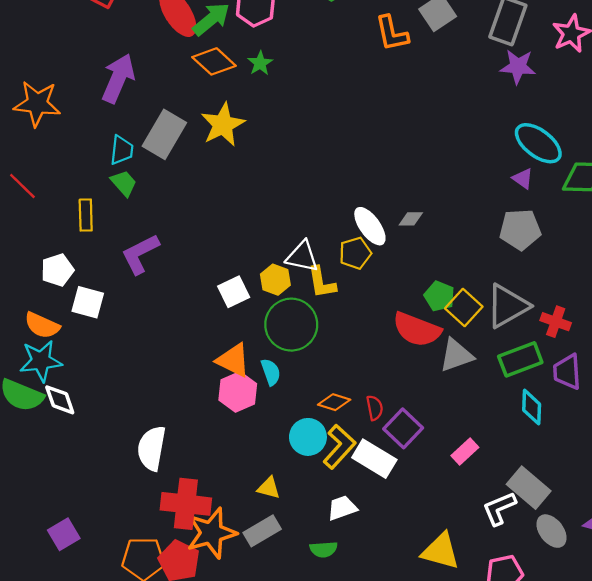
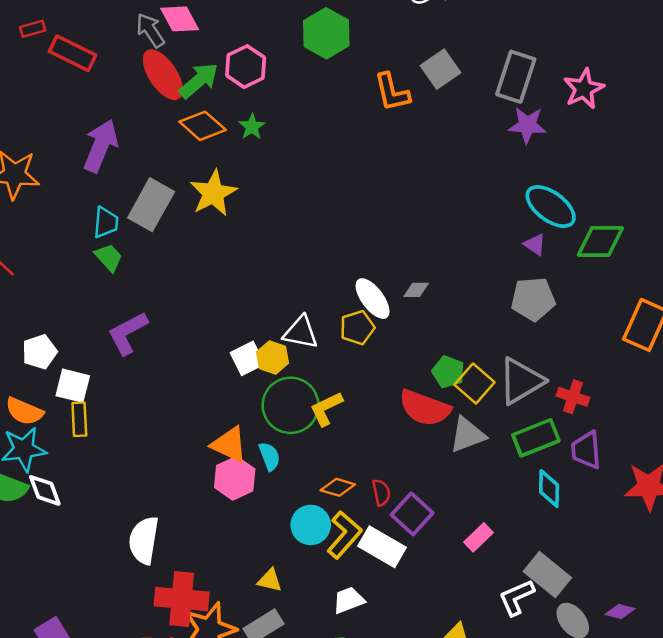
yellow rectangle: (86, 215) -> (79, 419), moved
yellow L-shape: (322, 282) -> (326, 409), moved, turned 75
white square: (234, 292) -> (247, 358), moved

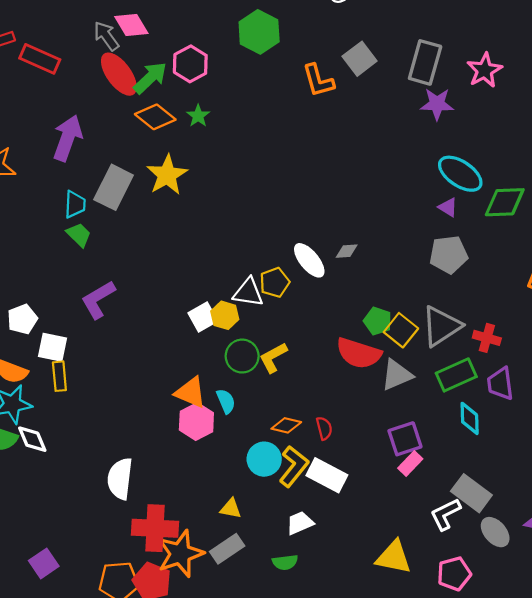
yellow pentagon: (357, 328) -> (275, 282), moved
green circle: (290, 405) -> (242, 356), size x0.7
purple square: (412, 514) -> (405, 439), moved, turned 32

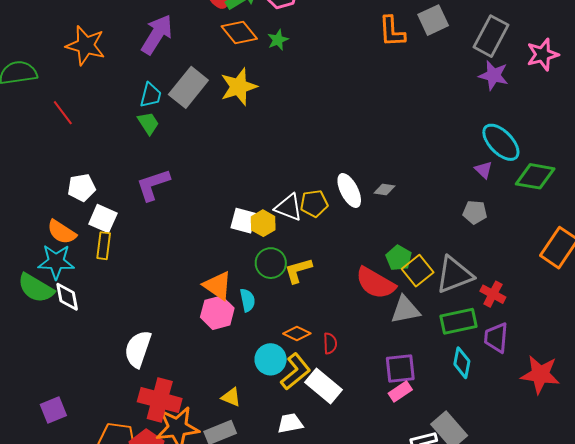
gray pentagon: (449, 255) -> (475, 212), size x0.7
white square: (203, 317) -> (243, 221), turned 32

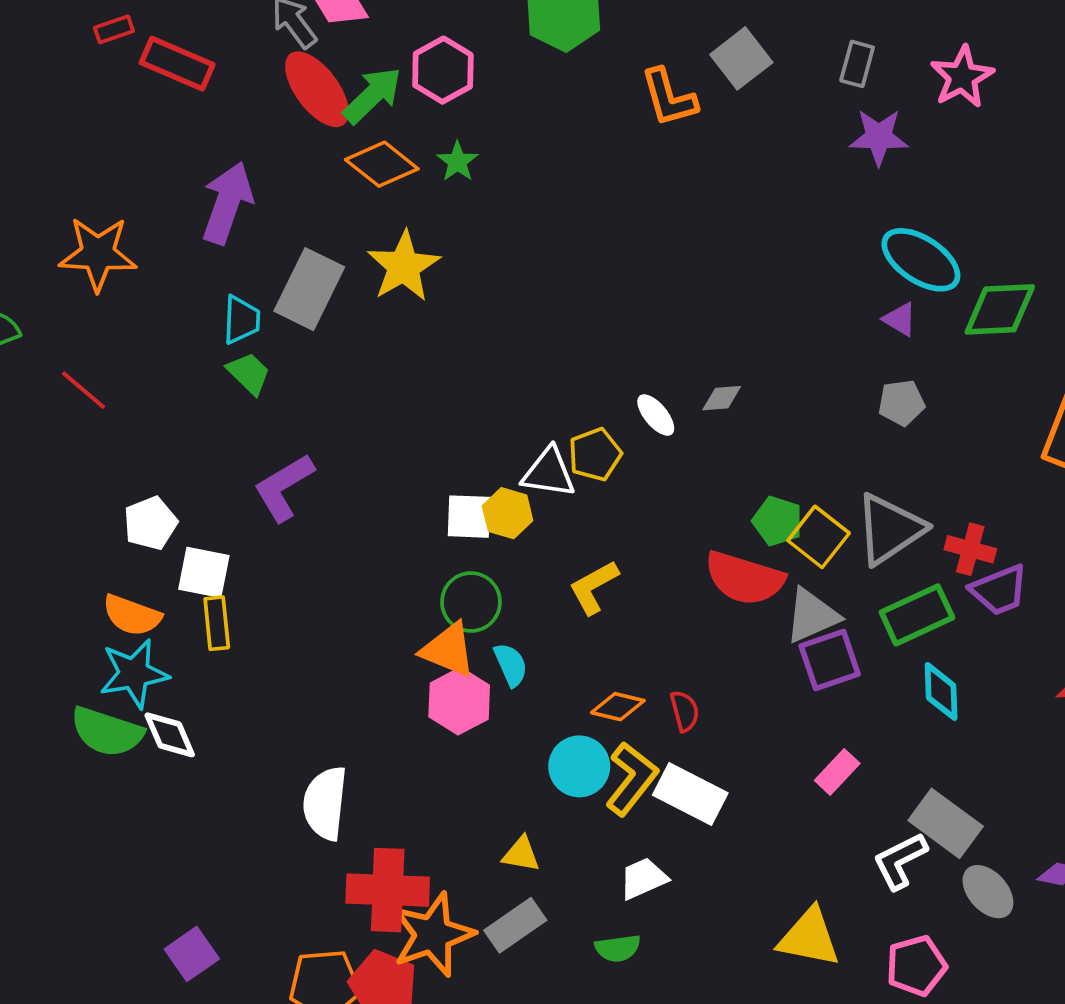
gray rectangle: (491, 36) -> (857, 64), size x0.6
white ellipse: (349, 190) -> (656, 415), size x0.7
green circle: (271, 263) -> (471, 602), moved
purple trapezoid: (496, 338) -> (999, 590), moved, turned -104
purple square: (400, 368) -> (830, 660), moved

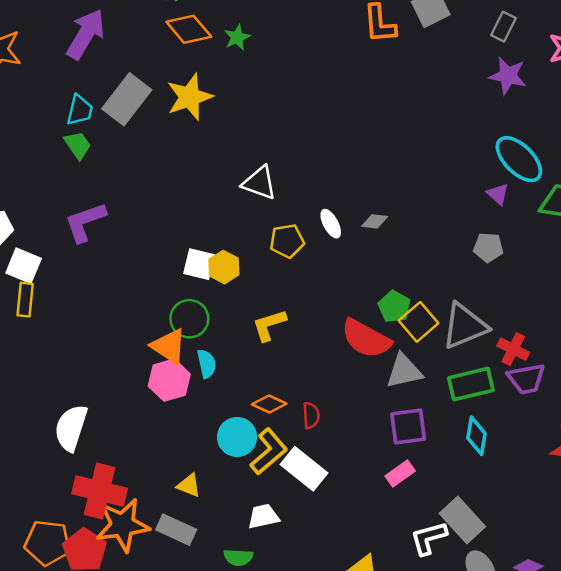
white triangle: (549, 473) -> (259, 183), moved
purple square: (830, 660) -> (408, 426), moved
gray rectangle: (515, 925) -> (176, 530), turned 48

